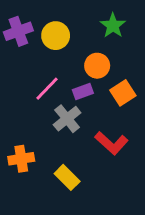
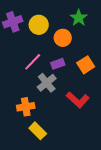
orange circle: (97, 66) -> (63, 38), moved
orange cross: (21, 159) -> (26, 107), moved
yellow rectangle: (67, 177) -> (38, 131), moved

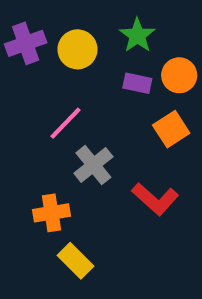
green star: (79, 18) -> (137, 35), moved
orange circle: (63, 38) -> (179, 75), moved
purple rectangle: (58, 64) -> (137, 83), moved, turned 32

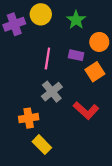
yellow circle: (77, 49) -> (41, 14), moved
purple rectangle: (137, 83) -> (76, 55), moved
pink line: (66, 123) -> (47, 58), moved, turned -35

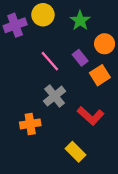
purple rectangle: (76, 55) -> (80, 58), turned 40
pink line: (47, 58) -> (50, 61), turned -50
yellow rectangle: (42, 145) -> (75, 152), moved

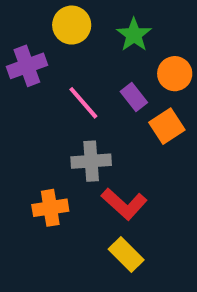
purple cross: (15, 25) -> (27, 66), moved
gray cross: (55, 96) -> (91, 161), turned 35
red L-shape: (91, 116) -> (124, 204), moved

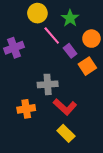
purple cross: (27, 66) -> (14, 48), moved
pink line: (83, 103) -> (52, 36), moved

